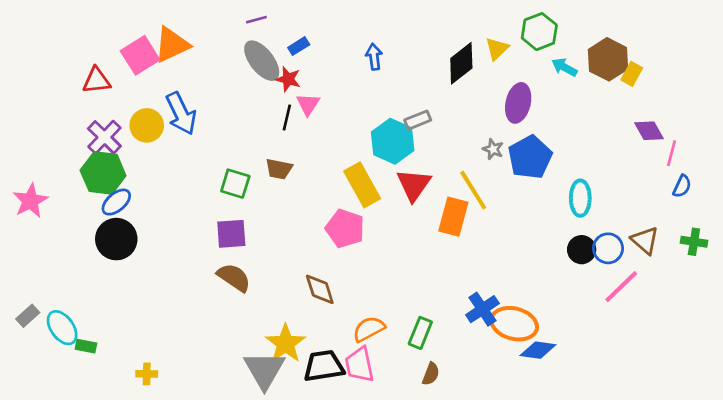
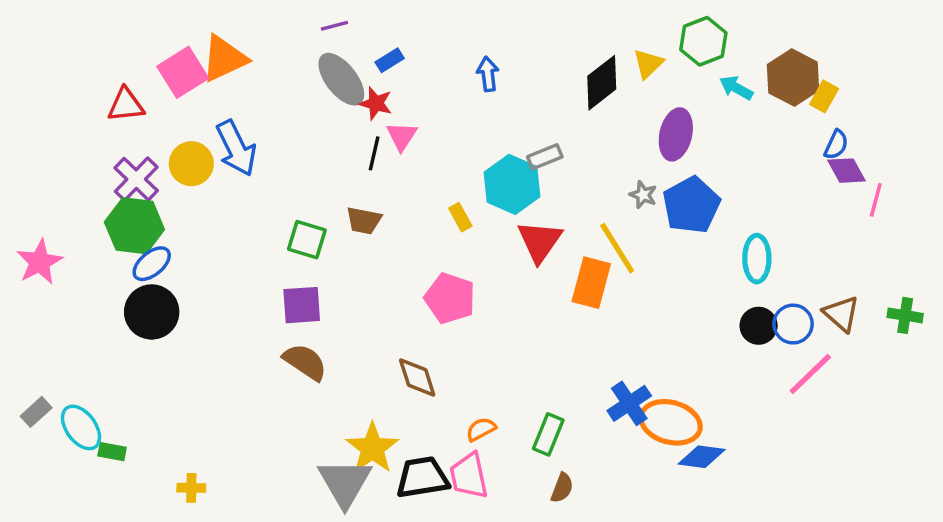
yellow rectangle: (362, 185) -> (460, 217), moved, size x0.5
blue semicircle: (682, 186) -> (836, 145), moved
orange semicircle: (369, 329) -> (481, 429), size x0.7

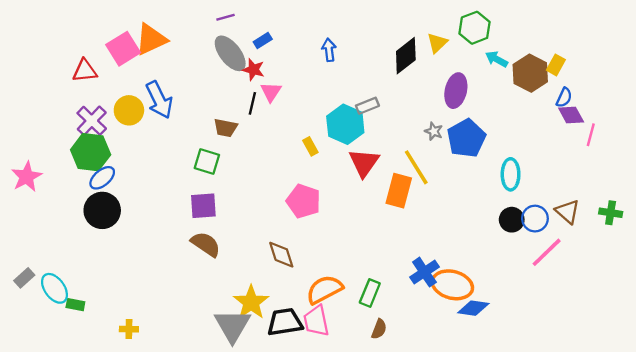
brown hexagon: (793, 77) -> (530, 73), moved
brown trapezoid: (364, 221) -> (226, 128), moved
orange semicircle: (481, 429) -> (324, 290), size x1.8

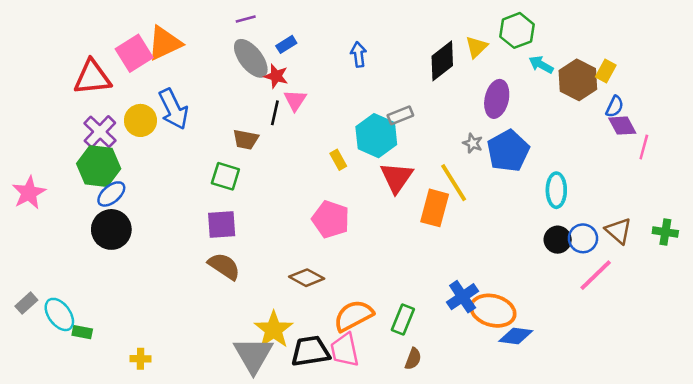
red triangle: (85, 71) -> (92, 77), size x1.4
brown diamond: (281, 255) -> (307, 278), turned -44

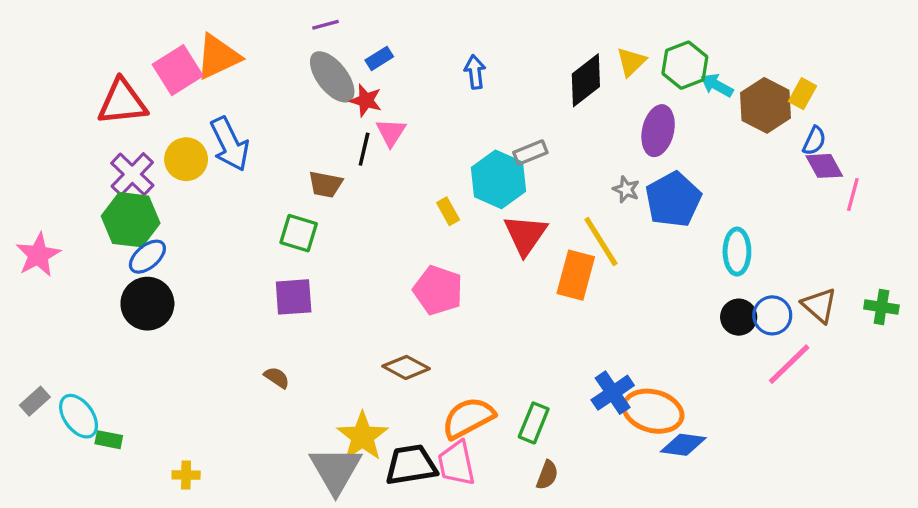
green hexagon: (517, 30) -> (685, 65), moved
brown semicircle: (224, 266) -> (277, 378), moved, size x0.6

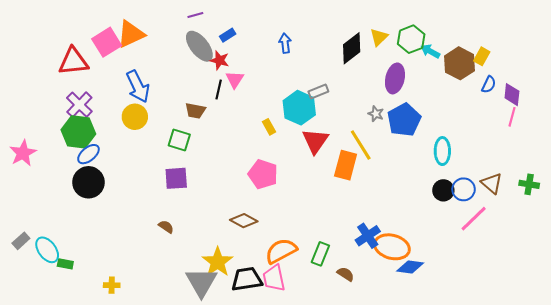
yellow circle: (186, 159) -> (135, 117), moved
purple diamond: (824, 166) -> (512, 95), moved, turned 35
brown semicircle: (547, 475) -> (346, 274), moved, turned -78

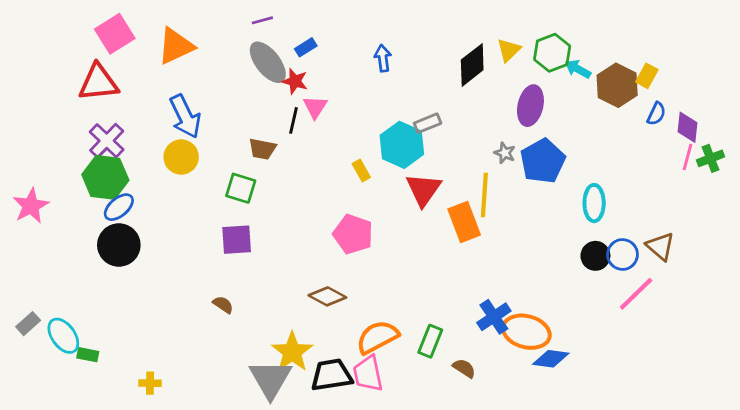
pink square: (107, 42) -> (115, 34), moved
yellow line: (361, 145) -> (484, 195), turned 36
orange rectangle: (346, 165) -> (464, 222), turned -36
green cross: (529, 184) -> (711, 158), moved, turned -30

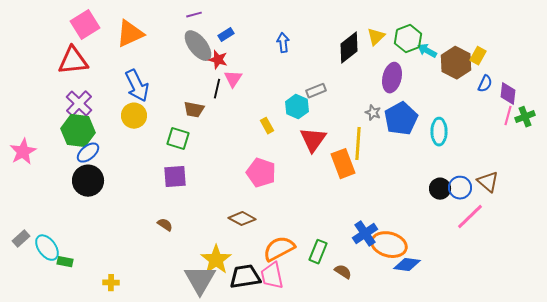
cyan hexagon: (402, 145) -> (297, 107), size x0.7
cyan ellipse: (594, 203) -> (439, 132), moved

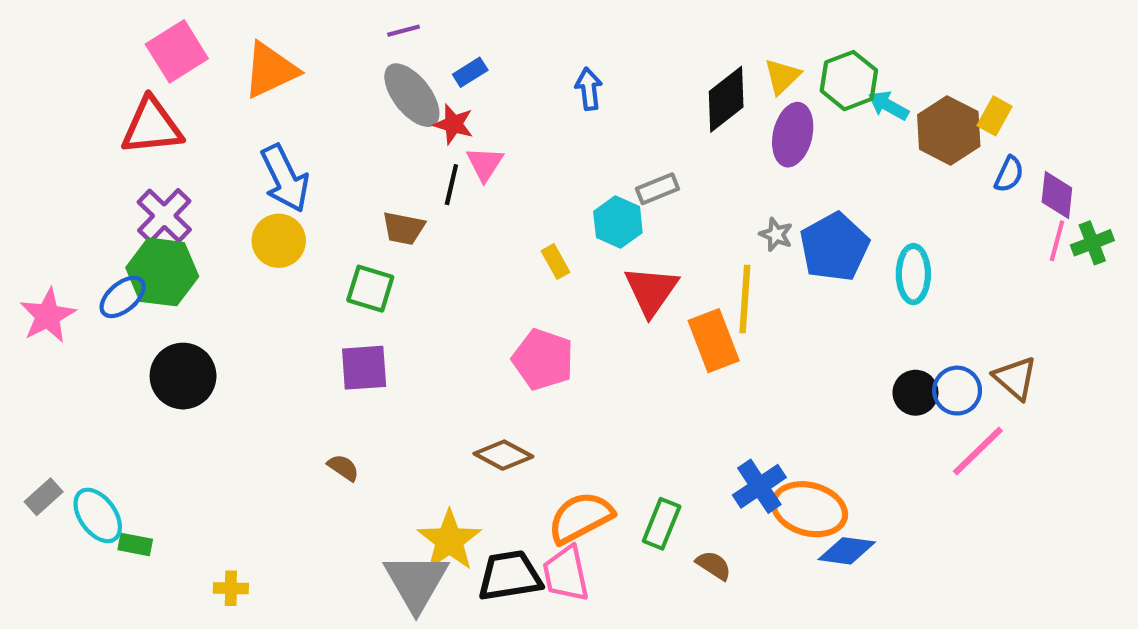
purple ellipse: (392, 78) -> (793, 135), moved
blue ellipse: (88, 153) -> (123, 297), moved

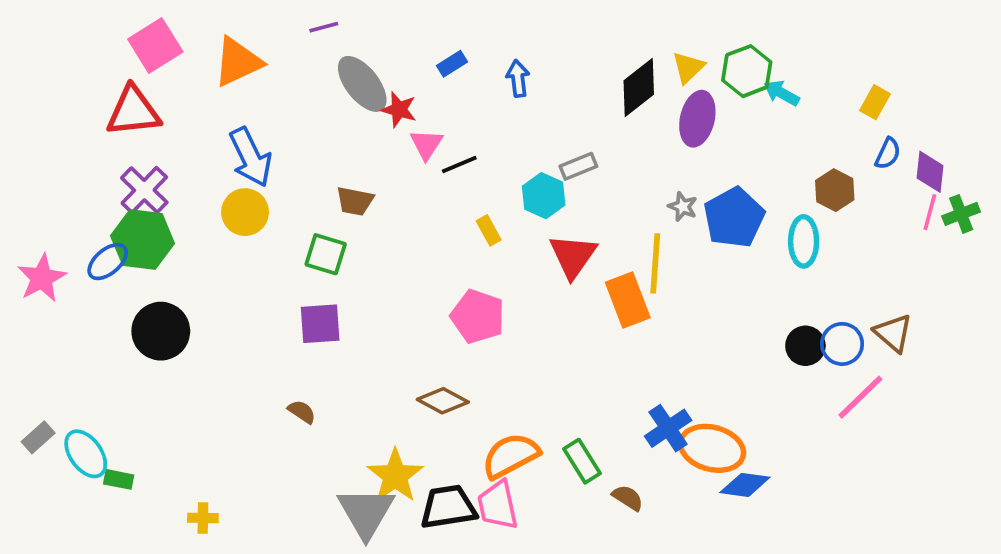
purple line: (404, 31) -> (324, 27), moved
blue rectangle: (470, 72) -> (452, 64), moved
brown hexagon: (949, 130) -> (835, 190), moved, size x0.7
black line: (451, 185) -> (459, 164), moved, turned 54
green rectangle: (662, 524) -> (582, 461), turned -54

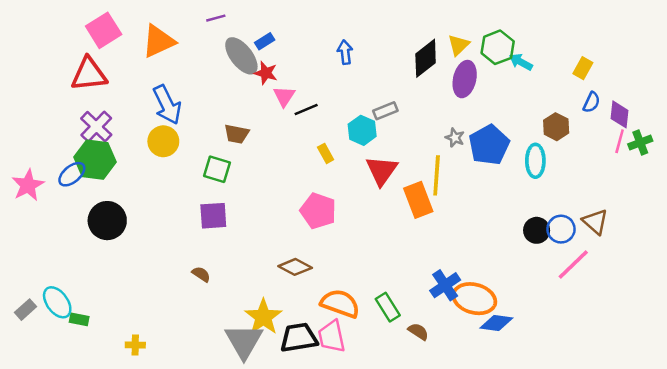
blue rectangle: (452, 64) -> (265, 41), moved
gray rectangle: (38, 437) -> (26, 310), moved
orange semicircle: (511, 456) -> (340, 304), turned 48

